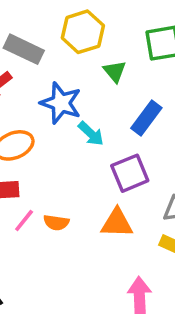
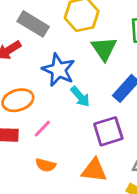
green triangle: (115, 71) -> (104, 49), size x1.4
pink line: (24, 220) -> (42, 129), moved

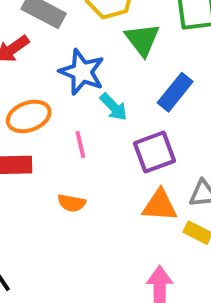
pink line: (42, 129) -> (80, 145), moved, turned -54
orange triangle: (94, 170) -> (160, 205), moved

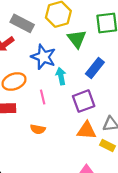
cyan arrow: (114, 107) -> (61, 76), turned -147

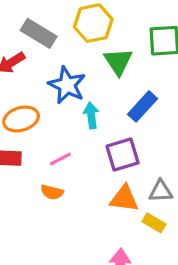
pink line: (43, 97) -> (60, 159), moved, turned 72

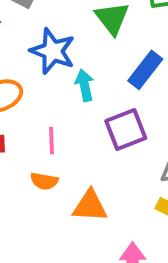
pink line: (60, 159) -> (51, 141), turned -60
orange triangle: (124, 199) -> (90, 206), moved

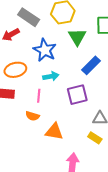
cyan arrow: (85, 85) -> (51, 76), moved, turned 84

